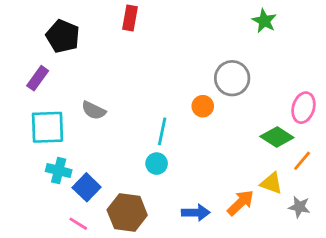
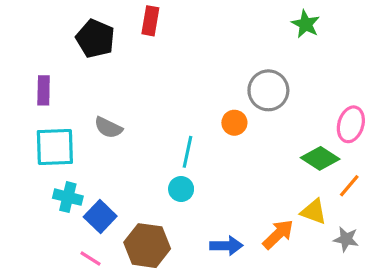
black pentagon: (63, 36) -> (95, 39), moved
purple rectangle: (38, 78) -> (44, 90), turned -35

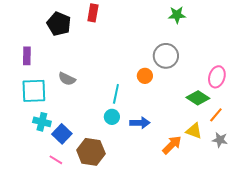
green star: (306, 24) -> (177, 15), moved, turned -30
gray star: (346, 239) -> (220, 140), moved
blue arrow: (226, 246) -> (140, 123), moved

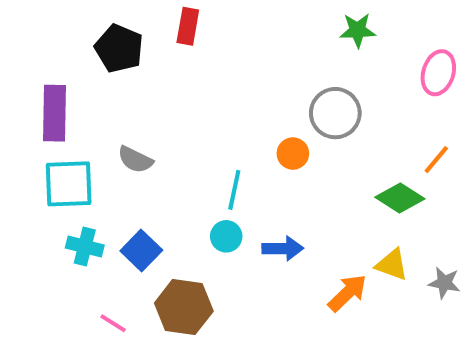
purple rectangle: (27, 56) -> (54, 113), size x1.5
pink ellipse: (217, 77) -> (438, 73), moved
orange line: (216, 115) -> (436, 160), moved
blue square: (62, 134) -> (141, 250), moved

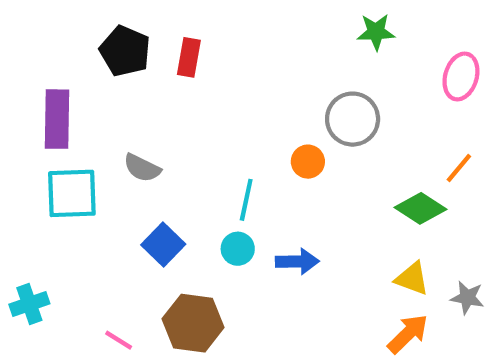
red rectangle: (188, 26) -> (189, 57), moved
cyan cross: (85, 246) -> (29, 304), moved, turned -33
blue square: (141, 250) -> (163, 244), moved
orange arrow: (347, 293) -> (408, 334), moved

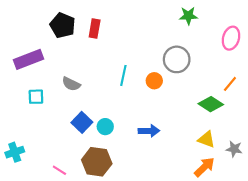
purple rectangle: (57, 119) -> (29, 59), turned 68
cyan square: (72, 193) -> (36, 97), size x0.6
cyan line: (246, 200) -> (123, 75), moved
cyan circle: (238, 249) -> (105, 127), moved

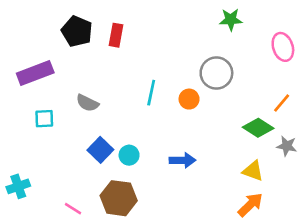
pink ellipse: (231, 38) -> (283, 47), turned -35
gray star: (234, 149) -> (287, 146), moved

